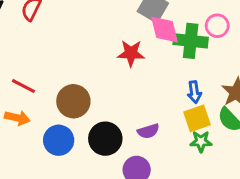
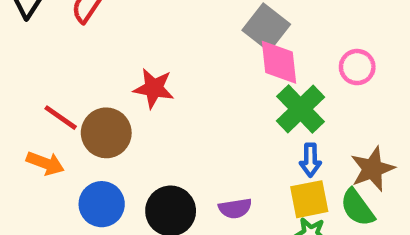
green cross: (191, 41) -> (301, 109), moved, turned 32
red star: (131, 53) -> (154, 88), moved
brown circle: (73, 101) -> (106, 133), moved

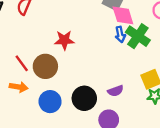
red line: (61, 118) -> (22, 63), turned 30
blue arrow: (310, 160) -> (120, 34), moved

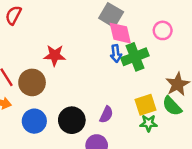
green cross: (138, 36) -> (135, 57), turned 30
purple semicircle: (116, 91) -> (106, 115), turned -49

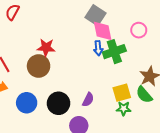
brown circle: (32, 82) -> (39, 66), moved

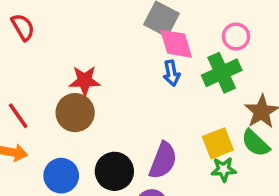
red semicircle: (12, 12) -> (23, 27), turned 126
green cross: (114, 52) -> (222, 73), moved
purple semicircle: (88, 100) -> (163, 160), size x1.5

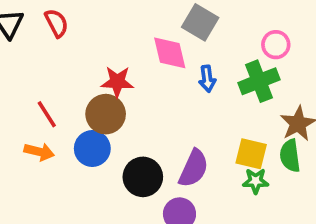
pink diamond: (176, 44) -> (170, 53), moved
yellow square: (218, 143) -> (251, 154), turned 32
green semicircle: (256, 143) -> (290, 156), turned 36
blue circle: (61, 176) -> (92, 149), moved

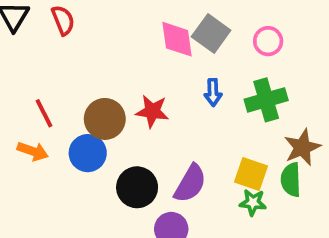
pink circle: (276, 45) -> (268, 41), moved
pink diamond: (170, 53) -> (177, 39), moved
red star: (117, 82) -> (152, 111), moved

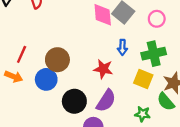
red star: (152, 111) -> (103, 69), moved
red line: (44, 113) -> (22, 54), turned 48
yellow square: (251, 174) -> (143, 79), moved
green semicircle: (291, 180) -> (166, 102), turned -42

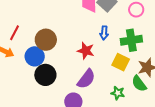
black circle: (74, 101) -> (45, 75), moved

